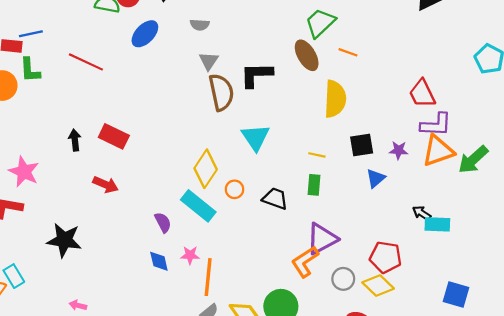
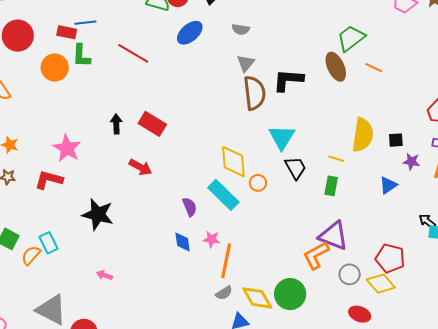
yellow semicircle: (335, 99) -> (363, 135), moved
black square: (362, 145) -> (396, 140), moved, size x0.7
yellow diamond: (206, 169) -> (233, 162), turned -44
black trapezoid: (275, 199) -> (296, 168), moved, turned 35
purple triangle: (322, 239) -> (333, 236), turned 44

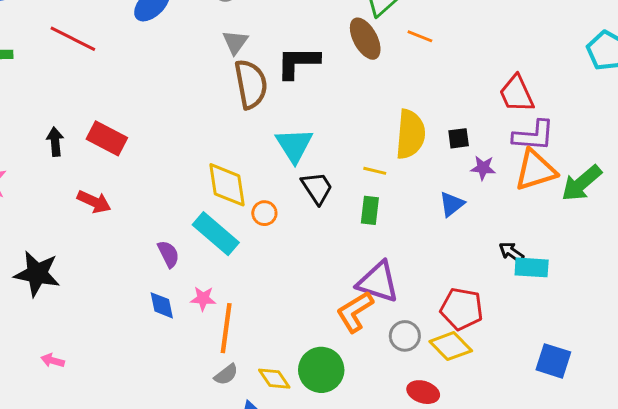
yellow diamond: (257, 298) -> (274, 379), size x0.7

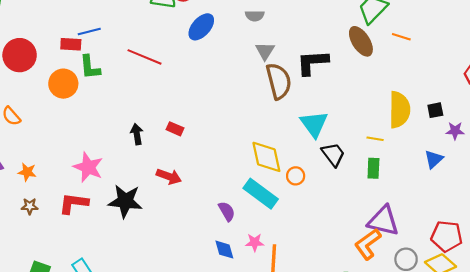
red rectangle: (107, 138) -> (175, 129), size x0.6
black star: (37, 274) -> (125, 201), moved

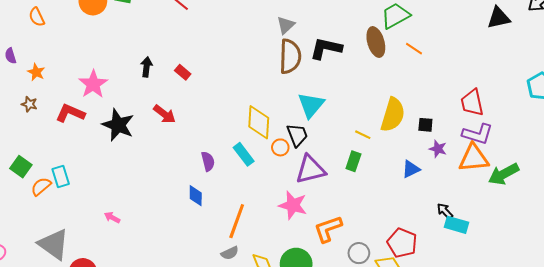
black trapezoid: (333, 154) -> (297, 135), moved
cyan rectangle: (261, 194) -> (244, 154), size x0.7
purple triangle: (383, 221) -> (310, 169), moved, turned -44
pink star: (255, 242) -> (293, 205), moved, size x1.6

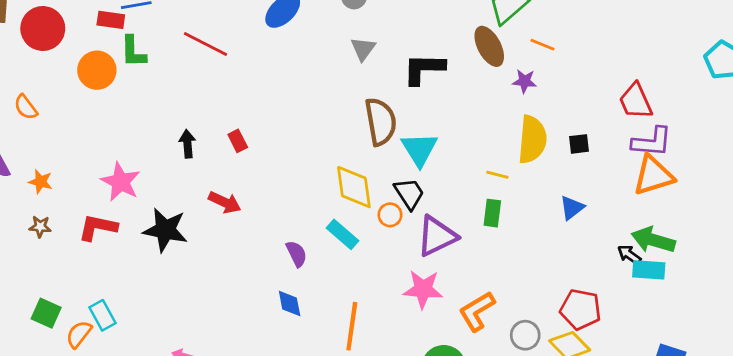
brown semicircle: (290, 56) -> (381, 122), moved
red rectangle: (183, 72) -> (238, 141), turned 35
purple star: (438, 149) -> (525, 81), moved
green arrow: (504, 174) -> (653, 240), moved, turned 56

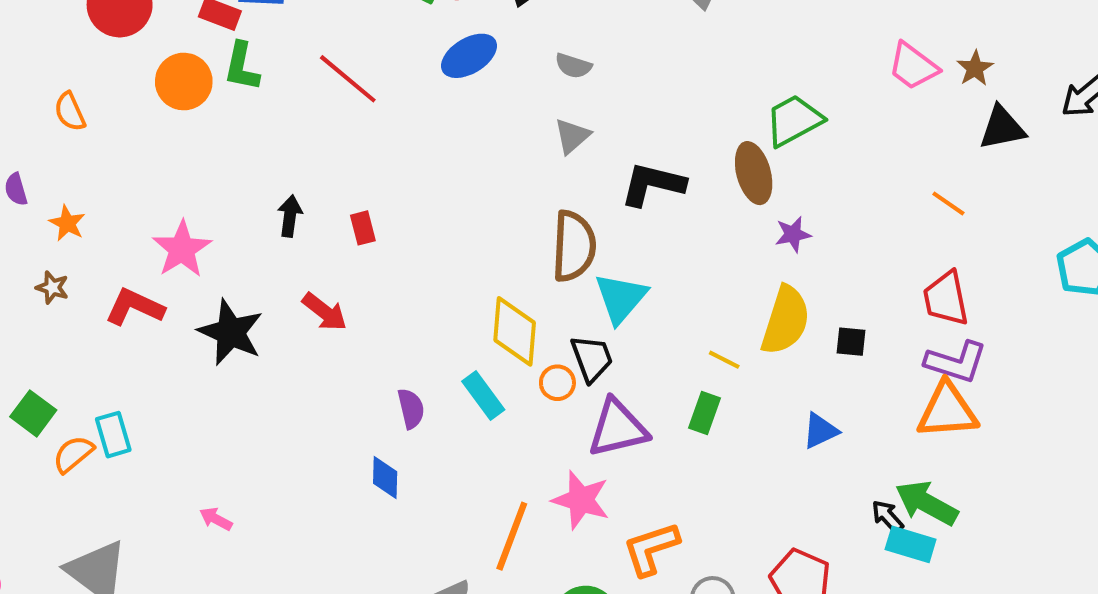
orange line: (542, 45) -> (948, 204), moved
purple star: (525, 81) -> (793, 234), turned -30
orange line: (352, 326) -> (512, 536), moved

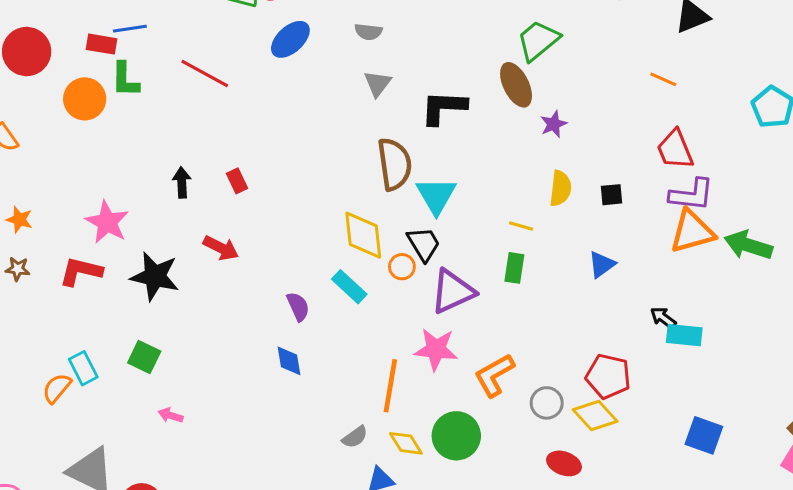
yellow semicircle: (785, 320) -> (560, 188), size x0.7
green square: (33, 413) -> (144, 357), moved
green arrow: (927, 503) -> (748, 245), moved

